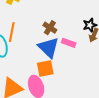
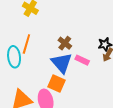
orange square: (45, 69) -> (56, 83), turned 30

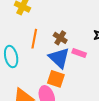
orange line: (26, 44) -> (34, 39), moved

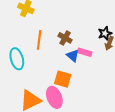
blue triangle: (59, 58) -> (73, 56), moved, size x0.6

